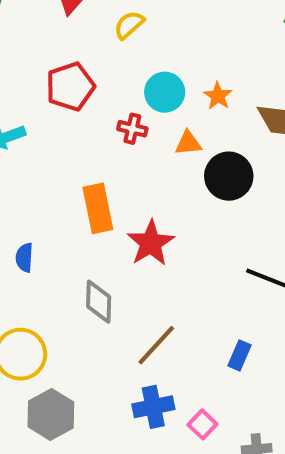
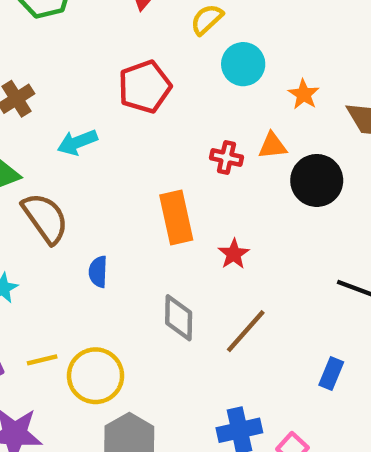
cyan circle: (165, 92) -> (243, 64), moved
red cross: (132, 129) -> (226, 157), moved
red star: (151, 243) -> (234, 254), size x0.6
brown line: (156, 345) -> (246, 331), moved

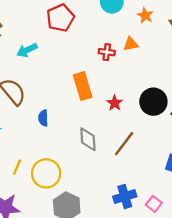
black circle: (317, 180) -> (153, 102), moved
yellow line: (42, 360) -> (17, 167), turned -49

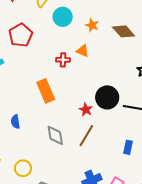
orange triangle: (131, 44) -> (83, 51), turned 40
red star: (115, 103) -> (86, 110), moved
yellow circle: (46, 173) -> (23, 168), size x0.7

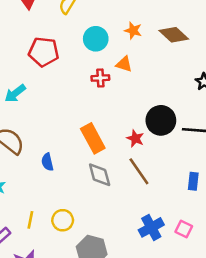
cyan circle: (63, 17) -> (96, 39), moved
red pentagon: (21, 35) -> (44, 52), turned -30
orange rectangle: (46, 91) -> (93, 138), moved
brown line: (86, 136) -> (139, 171), turned -60

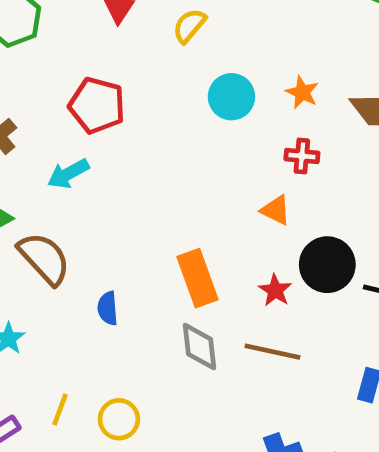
red pentagon: (44, 52) -> (97, 105), moved
orange triangle: (124, 64) -> (276, 210), moved
red cross: (100, 78) -> (302, 156), moved
brown line: (139, 171) -> (273, 352), turned -52

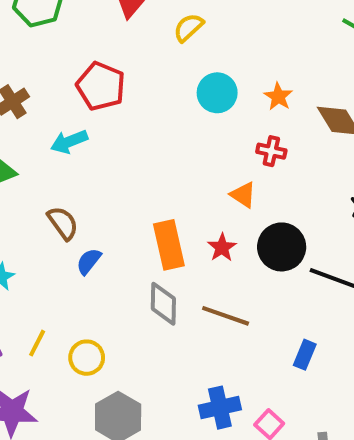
brown semicircle: (44, 258) -> (63, 223), moved, size x0.7
red star: (275, 290) -> (222, 248), moved
blue semicircle: (108, 308) -> (89, 261), turned 36

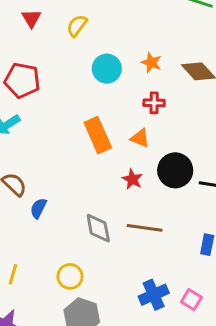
orange rectangle: (169, 245) -> (98, 135), moved
yellow circle: (87, 358) -> (70, 276), moved

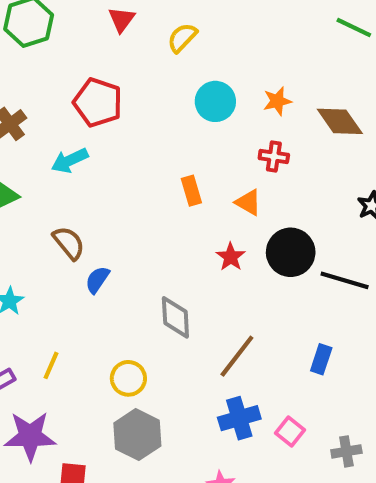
orange star: (151, 63) -> (277, 101), turned 30
orange rectangle: (98, 135) -> (191, 191), size x0.6
brown line: (145, 228) -> (237, 356), moved, turned -68

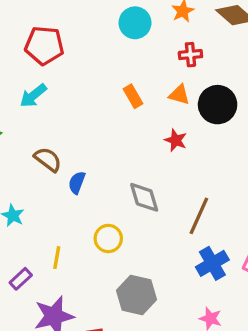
black circle: (291, 252) -> (218, 105), moved
yellow circle: (128, 378) -> (108, 238), moved

